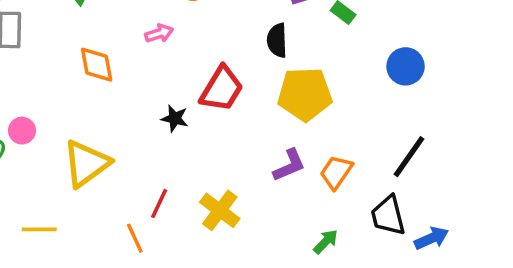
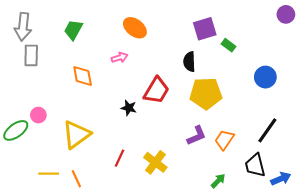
orange line: (135, 238) -> (76, 179), moved

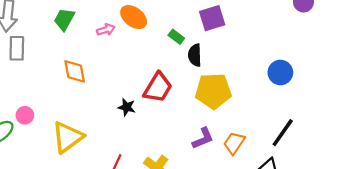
green rectangle: (228, 45) -> (176, 37), moved
pink arrow: (120, 58) -> (106, 30), moved

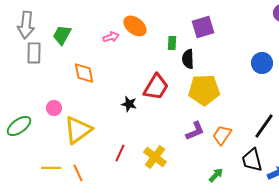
green trapezoid: (64, 19) -> (62, 35), moved
green rectangle: (176, 37) -> (172, 43), turned 56
blue circle: (280, 73) -> (262, 63), moved
pink circle: (25, 115) -> (54, 108), moved

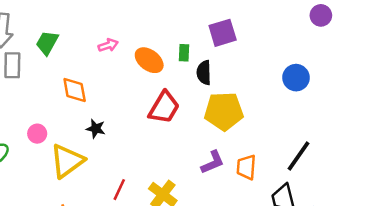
orange ellipse: (135, 26) -> (149, 60), moved
black star: (129, 104) -> (96, 129), moved
orange trapezoid: (222, 135) -> (246, 167), turned -30

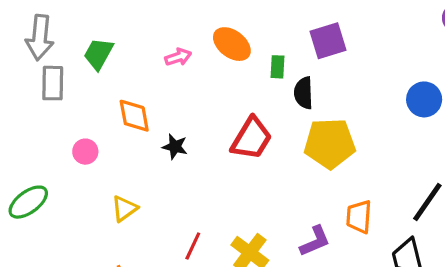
orange ellipse: (149, 60) -> (232, 44), moved
black star: (96, 129) -> (175, 147), moved
pink circle: (37, 134) -> (85, 152), moved
yellow triangle: (67, 161) -> (124, 209), size x0.6
purple L-shape: (213, 162) -> (315, 241), moved

